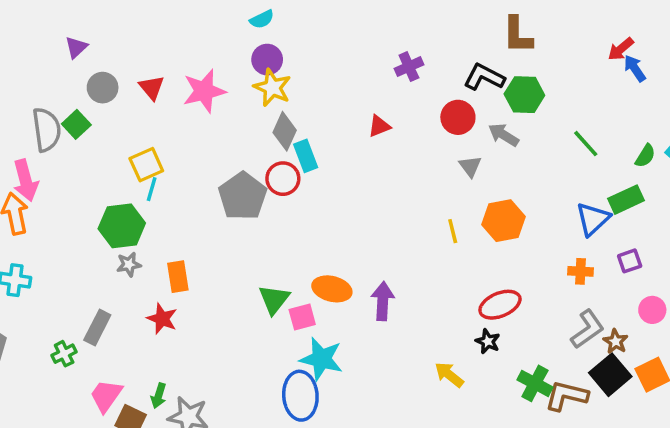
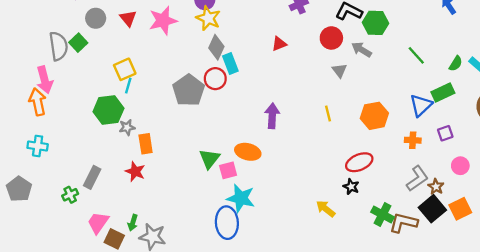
orange hexagon: (503, 221) -> (374, 116), moved
gray star: (129, 264) -> (127, 127), moved
purple arrow: (383, 301) -> (272, 116), moved

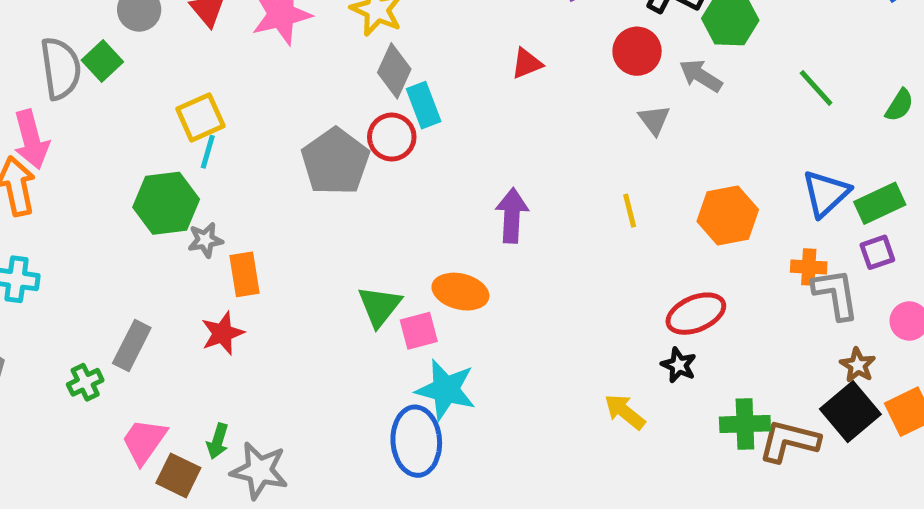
green rectangle: (443, 93) -> (880, 203), moved
red star: (135, 172) -> (223, 333), turned 30
gray L-shape: (417, 179) -> (836, 294), moved, turned -64
green cross: (382, 215) -> (745, 424), turned -30

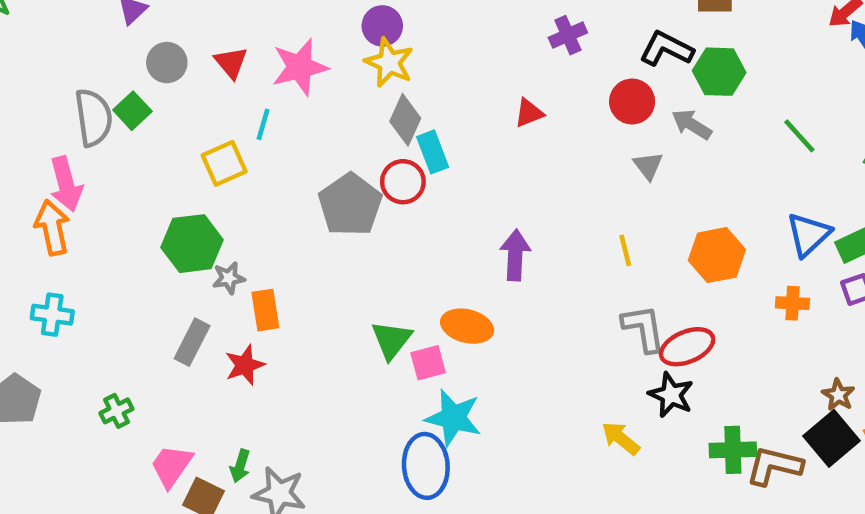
cyan line: (208, 152) -> (263, 124), moved
gray L-shape: (836, 294) -> (644, 328), moved
gray rectangle: (132, 345) -> (192, 342), moved
black star: (679, 365) -> (671, 395), size x1.4

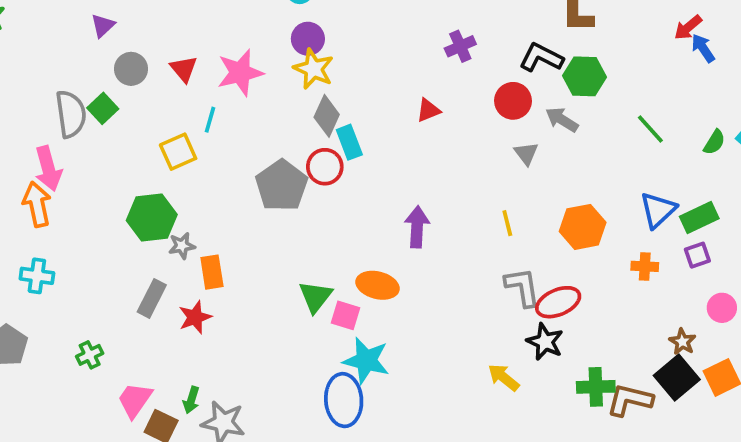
pink square: (428, 363) -> (346, 315), turned 32

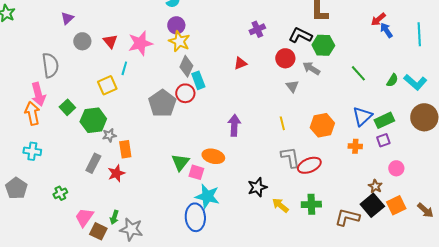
green square: (103, 108) -> (67, 107), moved
black star: (545, 342) -> (257, 187), moved, turned 30
green cross: (596, 387) -> (311, 204), moved

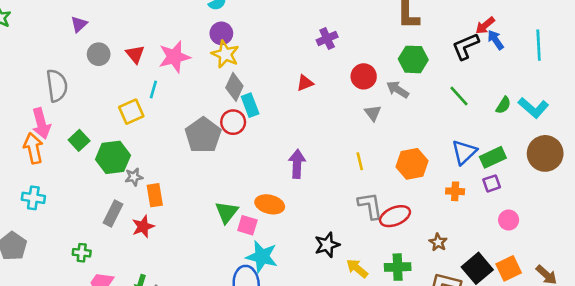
black L-shape: (300, 35) -> (466, 46), moved, turned -50
brown star: (375, 186) -> (438, 242), moved
green cross: (60, 193) -> (82, 253), moved, turned 32

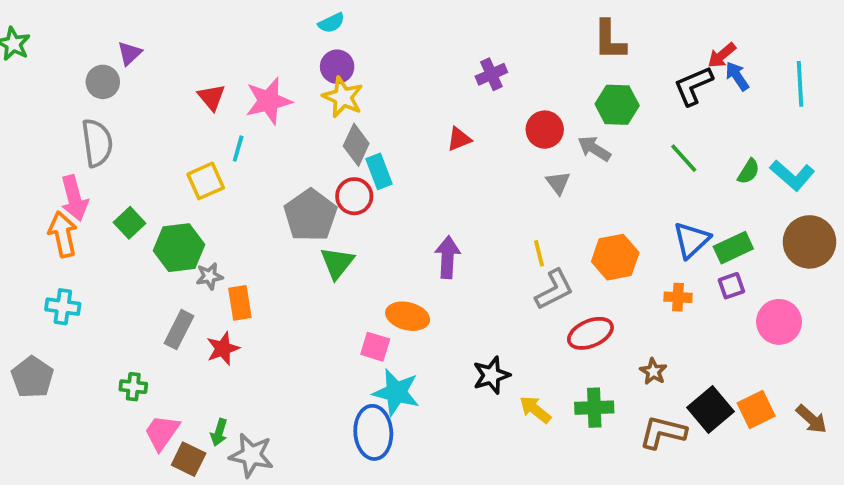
gray circle: (99, 54) -> (103, 82), moved
gray L-shape: (370, 206) -> (554, 290), moved, turned 72
green triangle: (227, 212) -> (337, 263), moved
pink circle: (509, 220) -> (779, 322), moved, size x1.5

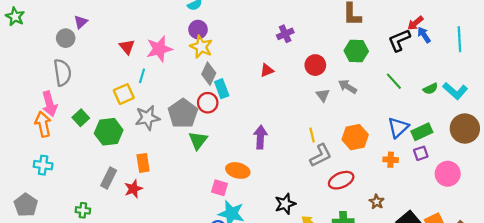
gray arrow: (594, 149) -> (348, 87), moved
green semicircle: (749, 171) -> (430, 89), turned 32
gray star: (209, 276) -> (147, 118), moved, size x1.6

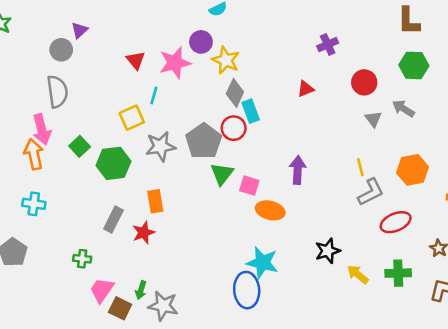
purple circle: (198, 30) -> (201, 42), moved
pink square: (220, 188) -> (249, 186), moved

